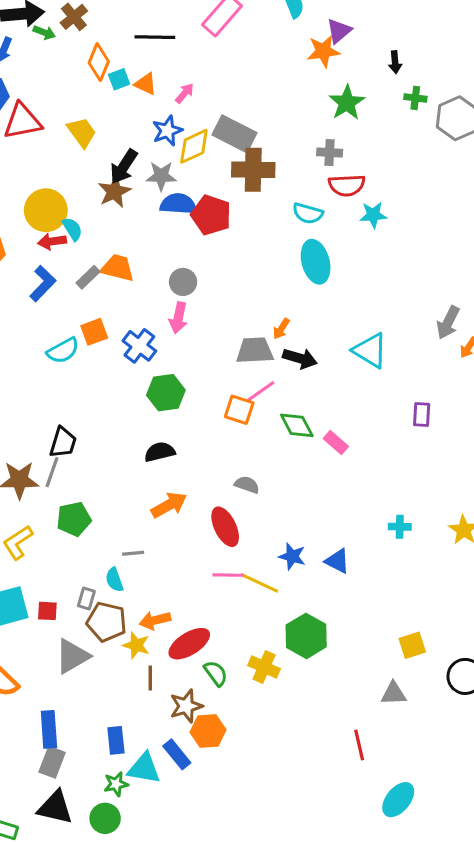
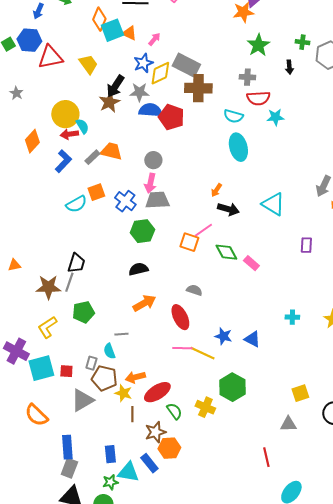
black arrow: (395, 62) -> (289, 67), moved
cyan square: (119, 79) -> (112, 30), size x1.6
gray trapezoid: (255, 351) -> (157, 200), moved

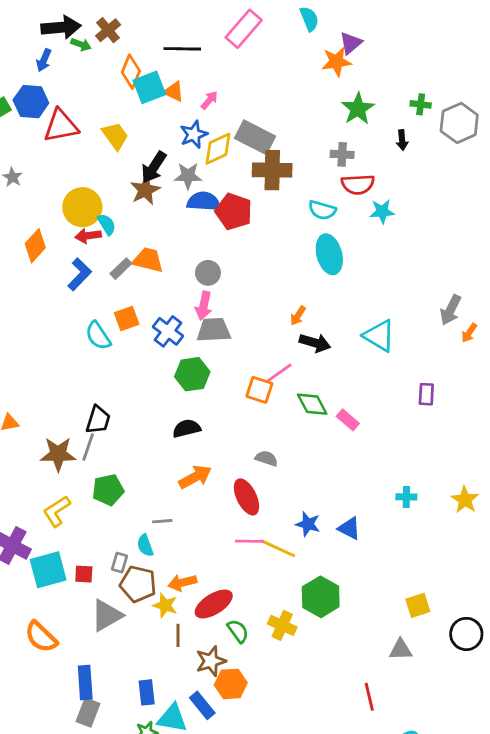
cyan semicircle: (76, 204) -> (98, 336), turned 85

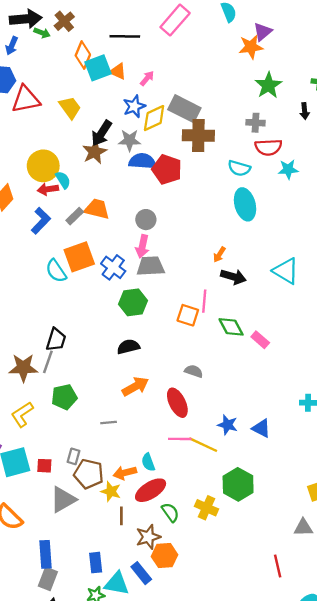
orange square: (127, 319) -> (79, 257), size x1.5
pink line: (279, 373) -> (204, 301), turned -50
cyan semicircle: (145, 545) -> (148, 462), moved

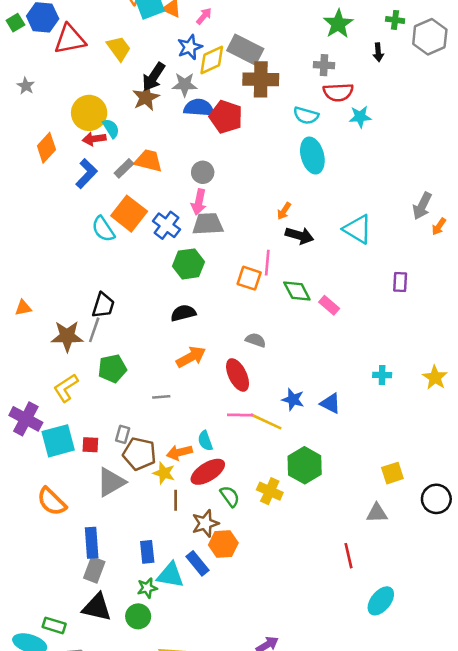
orange square: (79, 257) -> (129, 214), turned -32

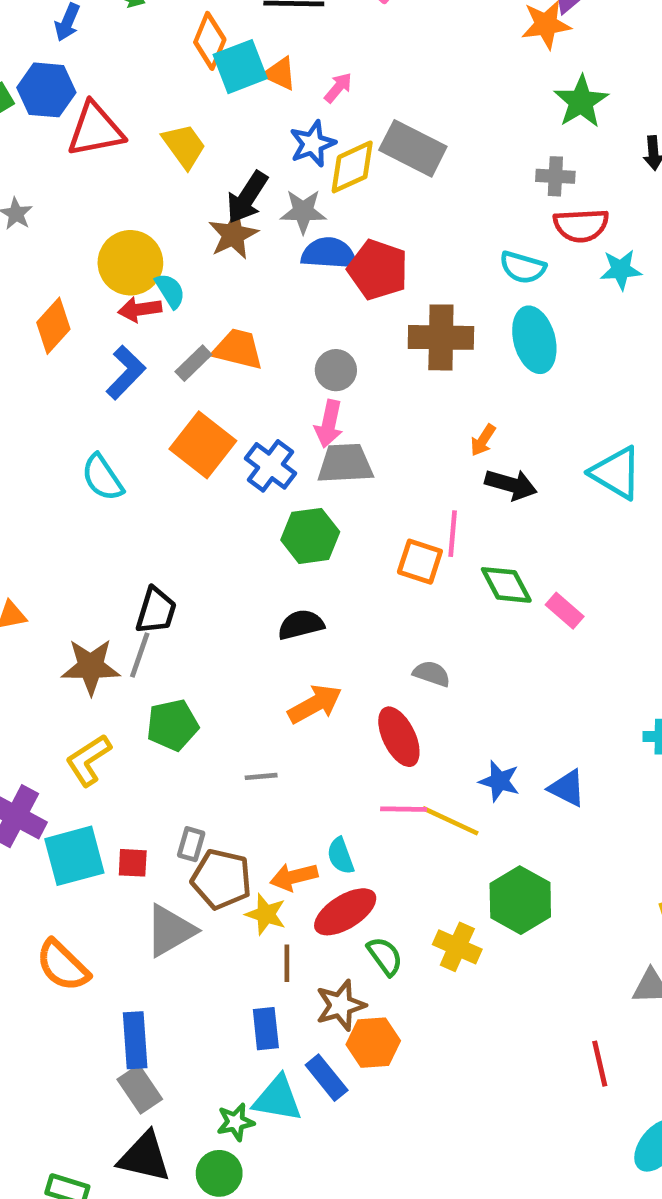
brown cross: (261, 79) -> (441, 337), moved
cyan semicircle: (103, 229) -> (102, 478), moved
blue rectangle: (147, 552) -> (266, 1029), moved
gray rectangle: (94, 570) -> (140, 1089), turned -55

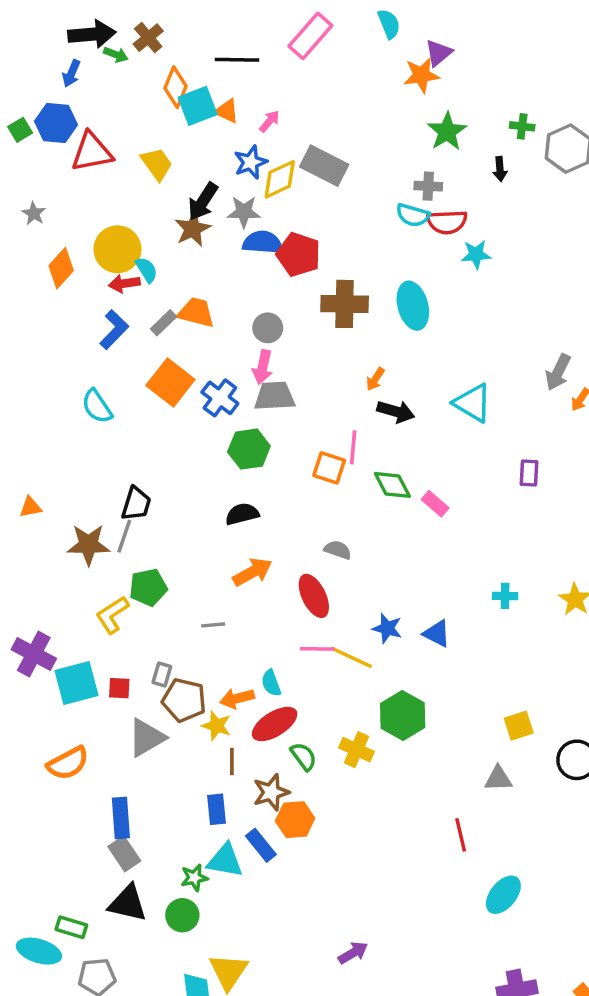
cyan semicircle: (523, 267) -> (413, 215), moved
orange diamond: (53, 326) -> (61, 268), moved
yellow L-shape: (88, 760) -> (112, 615), moved
orange semicircle: (63, 966) -> (68, 763), turned -72

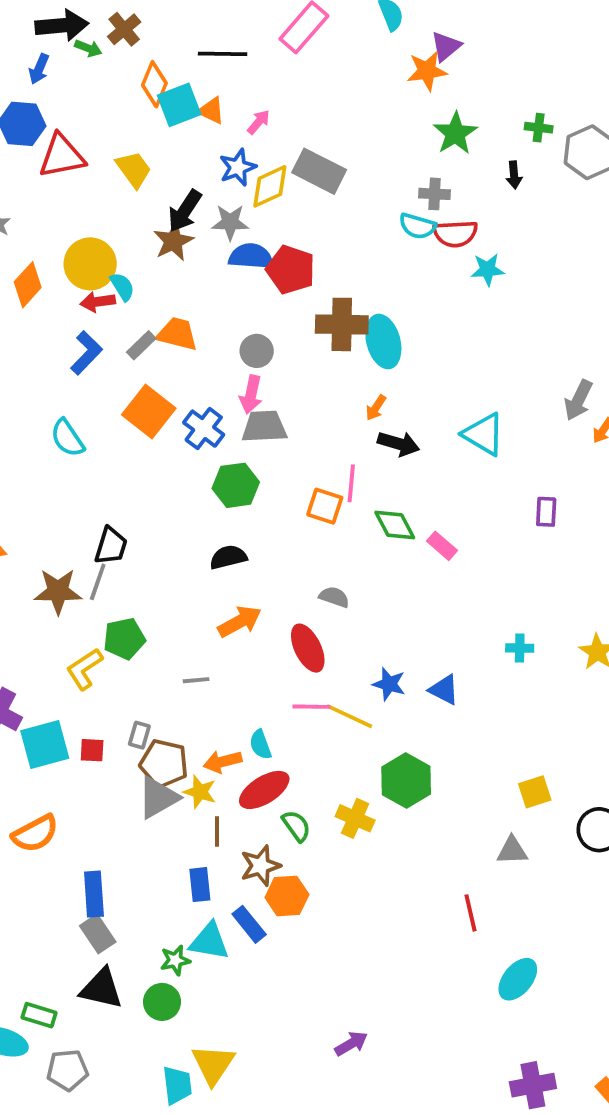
cyan ellipse: (413, 306) -> (383, 341), moved
gray triangle: (146, 738) -> (158, 798), moved

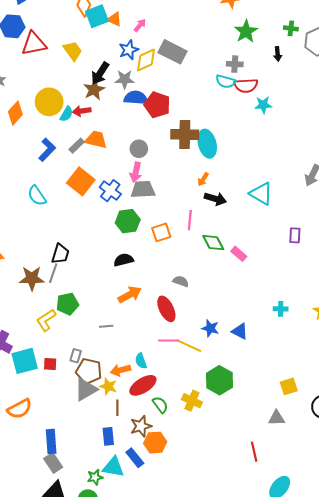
cyan semicircle: (122, 287) -> (66, 114), turned 63
red arrow: (98, 302) -> (82, 111), moved
orange square: (325, 506) -> (161, 232), moved, turned -36

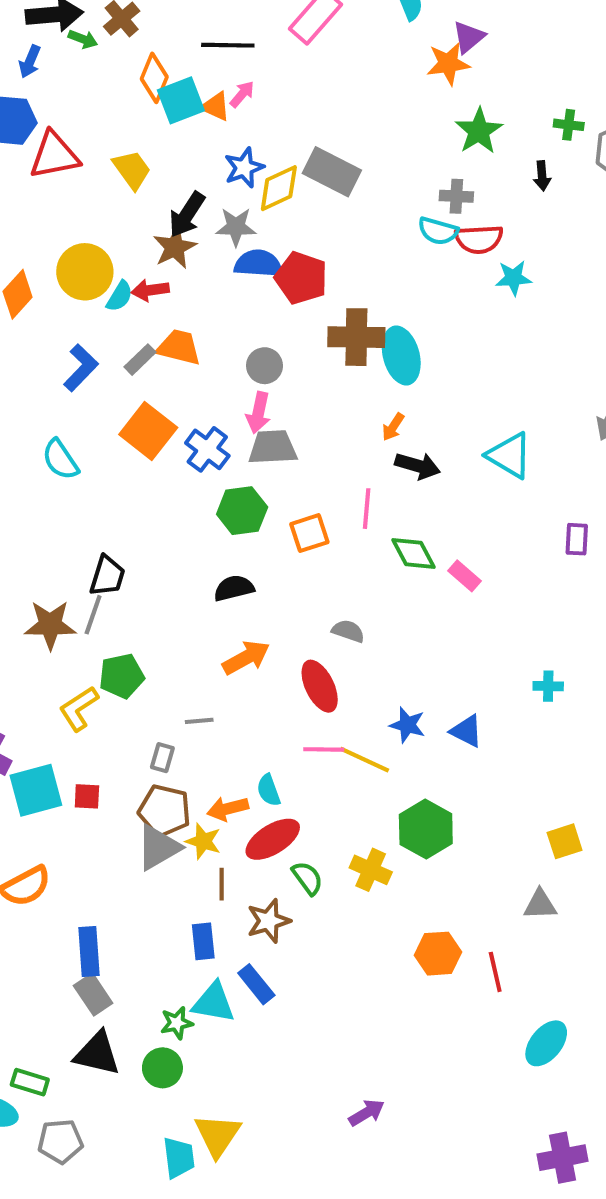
pink arrow: (140, 25) -> (242, 94), moved
gray rectangle: (76, 356) -> (162, 758), moved
orange hexagon: (155, 443) -> (438, 954), moved

